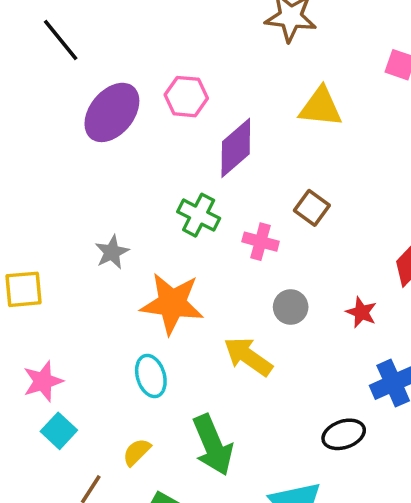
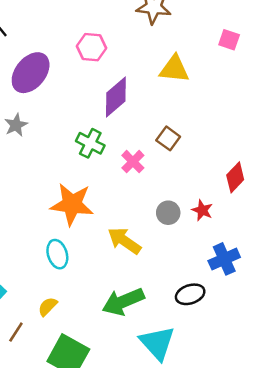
pink hexagon: (186, 97) -> (91, 47), moved
pink cross: (261, 242) -> (133, 162), turned 30
gray star: (112, 252) -> (16, 125), moved
gray circle: (291, 307) -> (168, 213), moved
green arrow: (213, 445) -> (123, 302), moved, turned 90

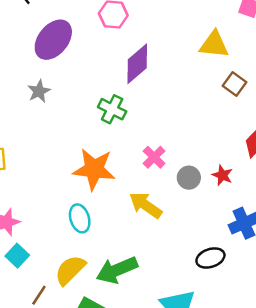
yellow triangle: (174, 69) -> (214, 44), moved
brown square: (168, 138) -> (234, 84), moved
pink cross: (133, 162) -> (154, 157), moved
green arrow: (123, 302) -> (117, 270), moved
yellow semicircle: (48, 306) -> (70, 270), size x1.6

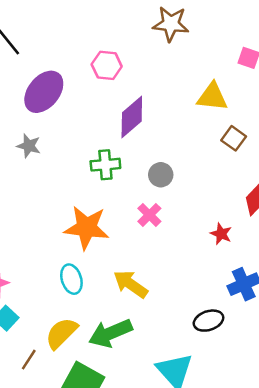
gray star: (39, 91) -> (29, 146), turned -30
green cross: (112, 109) -> (105, 165), turned -32
gray circle: (189, 178) -> (161, 175), moved
yellow arrow: (146, 205) -> (131, 284), moved

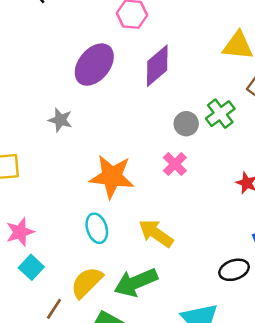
purple ellipse: (44, 92) -> (94, 65), moved
gray star: (29, 146) -> (60, 120), moved
green cross: (105, 165) -> (220, 114), moved, turned -32

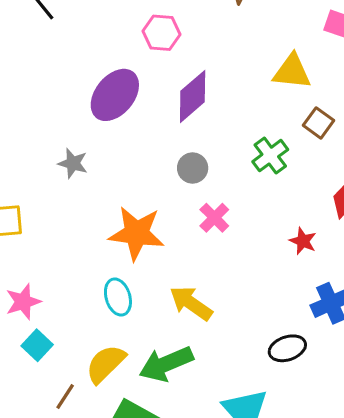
gray circle: (186, 124) -> (193, 168), moved

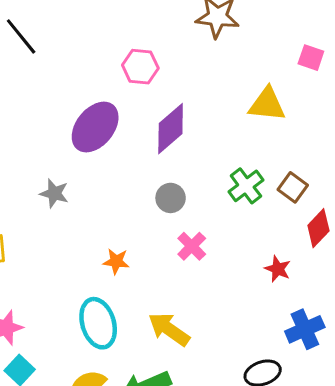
brown square: (318, 123) -> (293, 187), moved
orange star: (137, 233) -> (116, 261), size x0.5
cyan ellipse: (118, 297) -> (98, 323), size x1.4

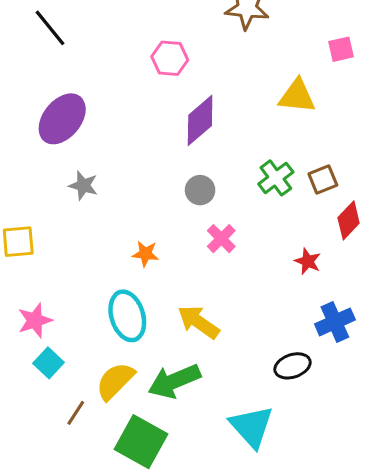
pink square: (311, 58) -> (341, 49), turned -32
purple ellipse: (95, 127) -> (62, 119), moved
brown square: (293, 187) -> (323, 179), turned 32

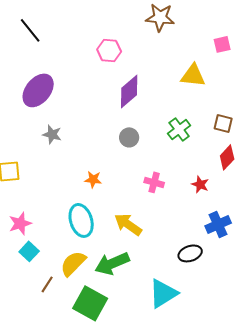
brown square: (323, 179) -> (223, 123), moved, turned 36
pink cross: (221, 239) -> (154, 182), moved, turned -30
cyan triangle: (252, 427) -> (163, 293), turned 40

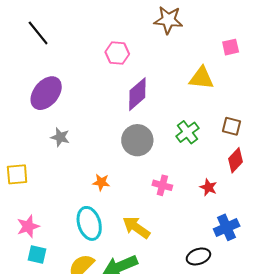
gray circle: (129, 137) -> (137, 140), size x1.6
cyan square: (29, 251) -> (37, 254), turned -30

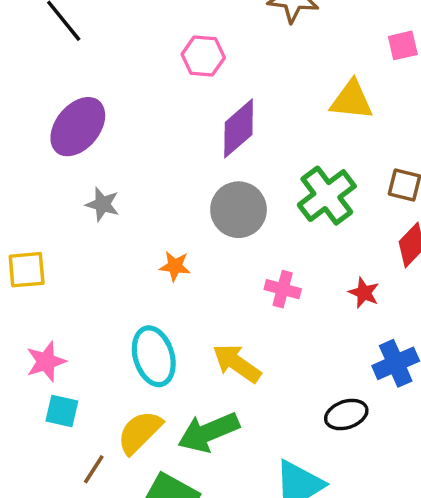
green cross: (187, 132) -> (327, 196), size x1.4
orange star: (101, 182) -> (175, 266), moved

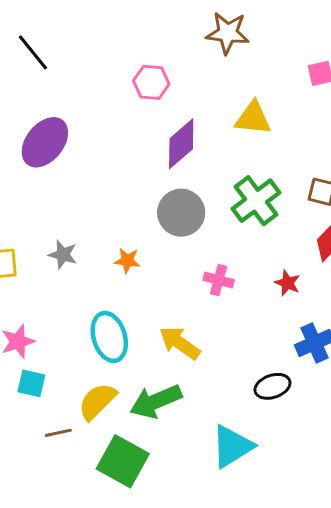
yellow triangle: (352, 100) -> (253, 118), moved
gray star: (103, 204) -> (63, 255), moved
brown line: (94, 469) -> (58, 433), turned 45

